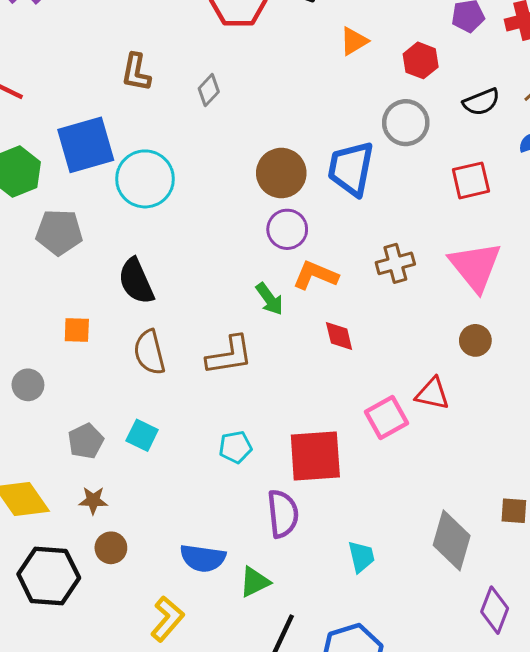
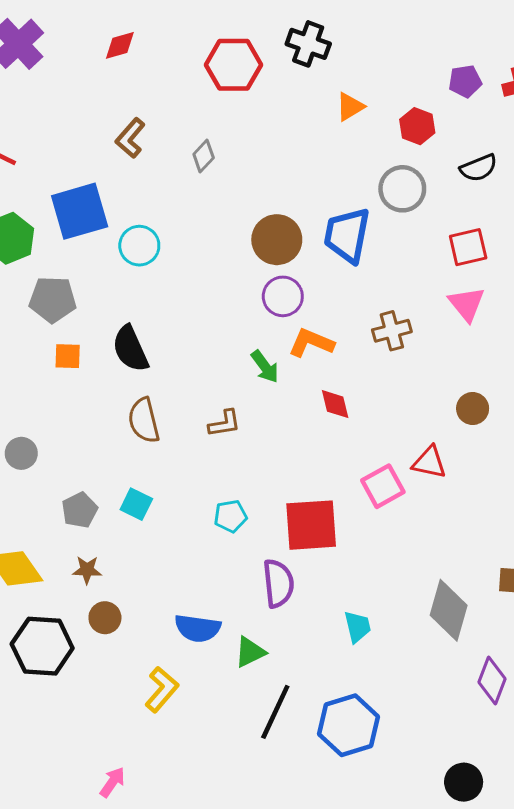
brown L-shape: (136, 72) -> (130, 138), turned 30
cyan circle: (145, 179) -> (139, 246), size x0.7
pink triangle: (475, 266) -> (467, 304), moved, size x0.7
orange square: (77, 330) -> (68, 356), moved
brown L-shape: (229, 355) -> (224, 423), size x0.7

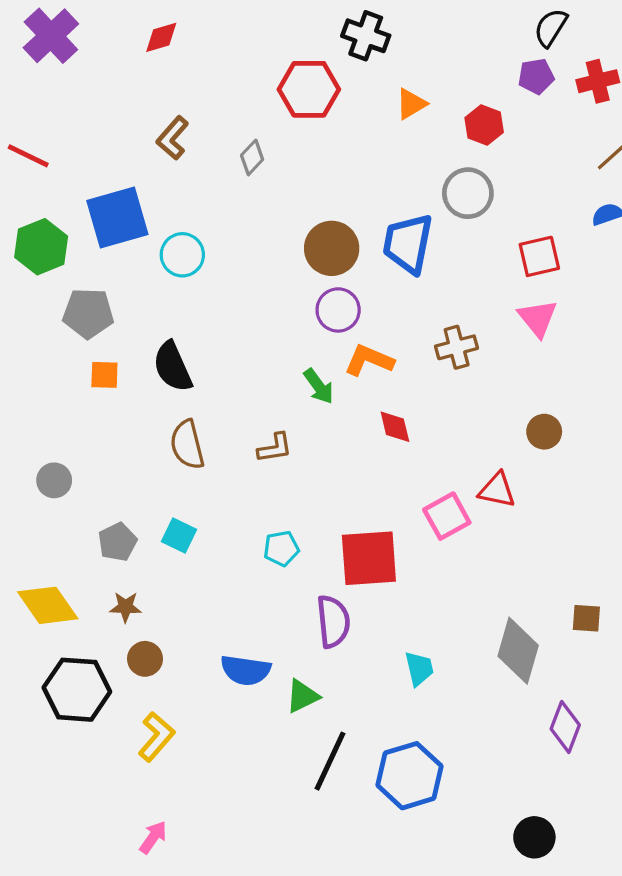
red hexagon: (233, 65) -> (309, 89), moved
black semicircle: (479, 168) -> (551, 28), moved, turned 144
yellow L-shape: (162, 689) -> (156, 737), moved

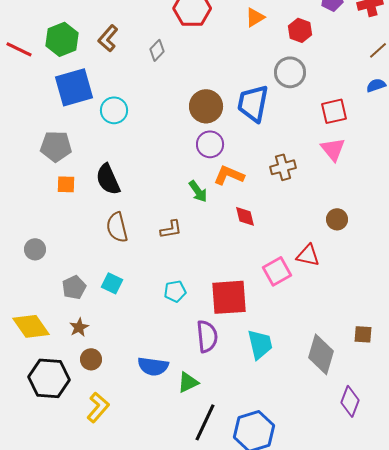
green hexagon: (41, 247) -> (62, 39), moved
brown star: (126, 607) -> (79, 327), turned -30
cyan trapezoid: (419, 669) -> (260, 344), moved, size x1.4

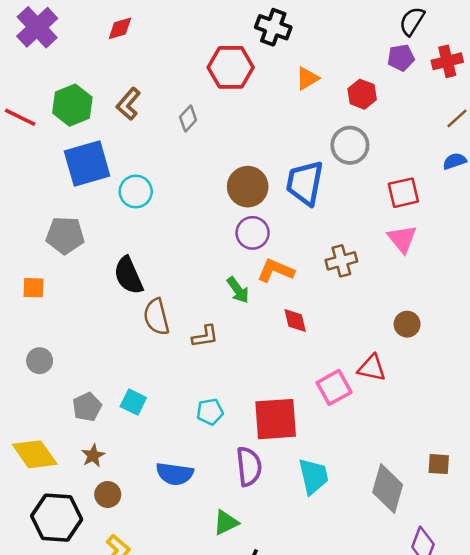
orange square: (66, 184) -> (33, 288), moved
brown semicircle: (117, 227) -> (156, 317), moved
blue semicircle: (153, 366) -> (175, 474), moved

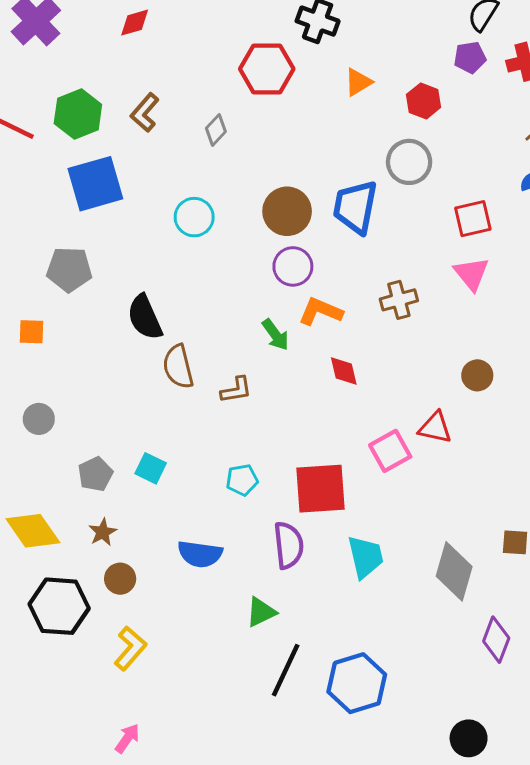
cyan circle: (136, 192) -> (194, 217), moved

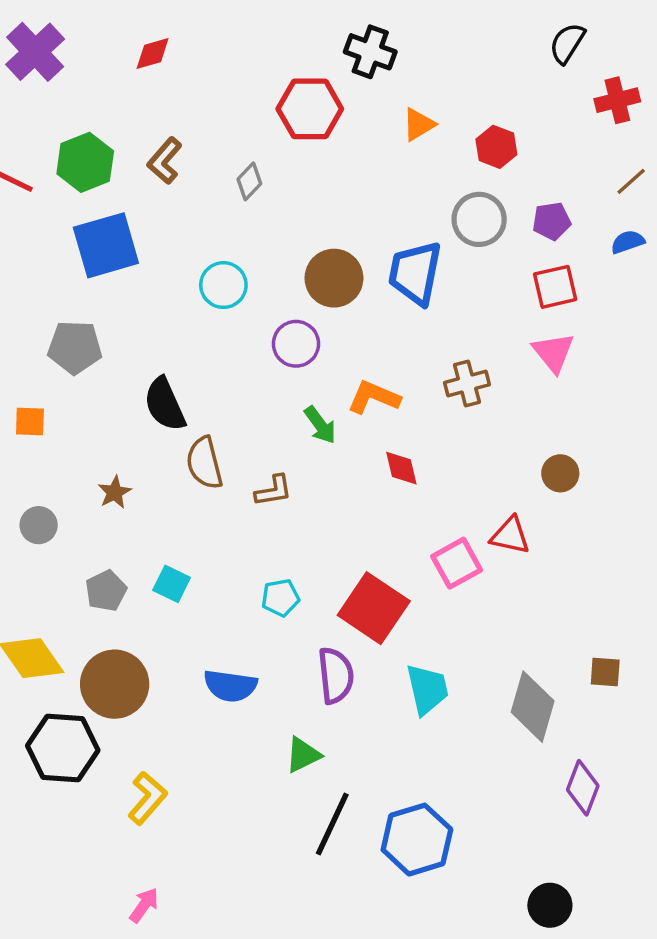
purple pentagon: (470, 57) -> (552, 221), moved
purple circle: (293, 266) -> (296, 344), moved
red square: (320, 489) -> (374, 608), turned 38
brown star: (103, 532) -> (115, 492), moved
brown circle: (120, 579) -> (115, 684), moved, size x1.8

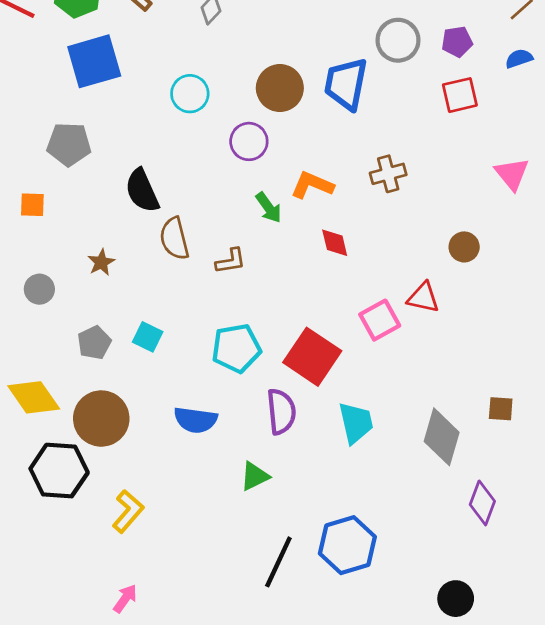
pink triangle: (553, 352) -> (512, 174), moved
cyan pentagon: (280, 598) -> (236, 348), size x1.6
black line: (332, 824) -> (278, 562), moved

